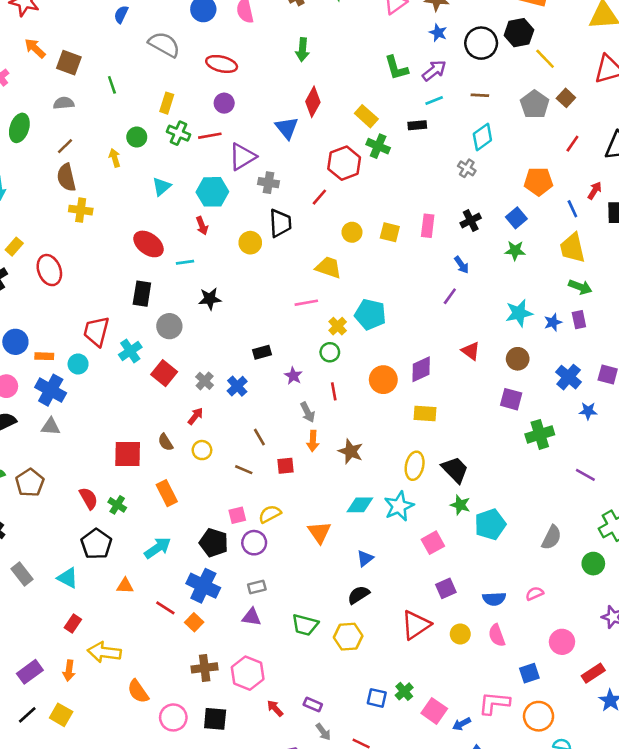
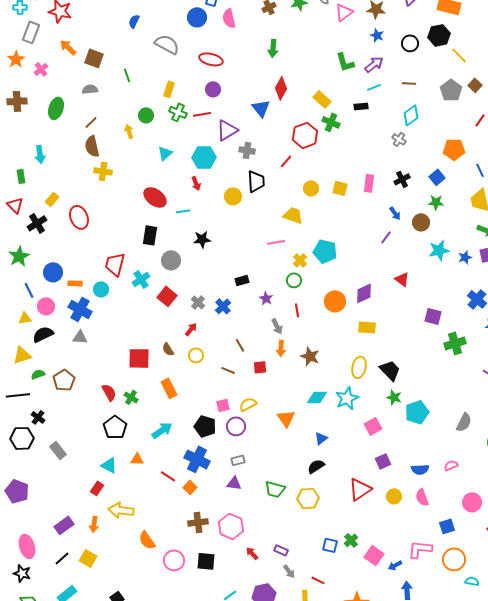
black circle: (481, 43) -> (410, 43), size x0.7
brown circle: (518, 359) -> (421, 222), moved
cyan triangle: (68, 578) -> (109, 465), moved

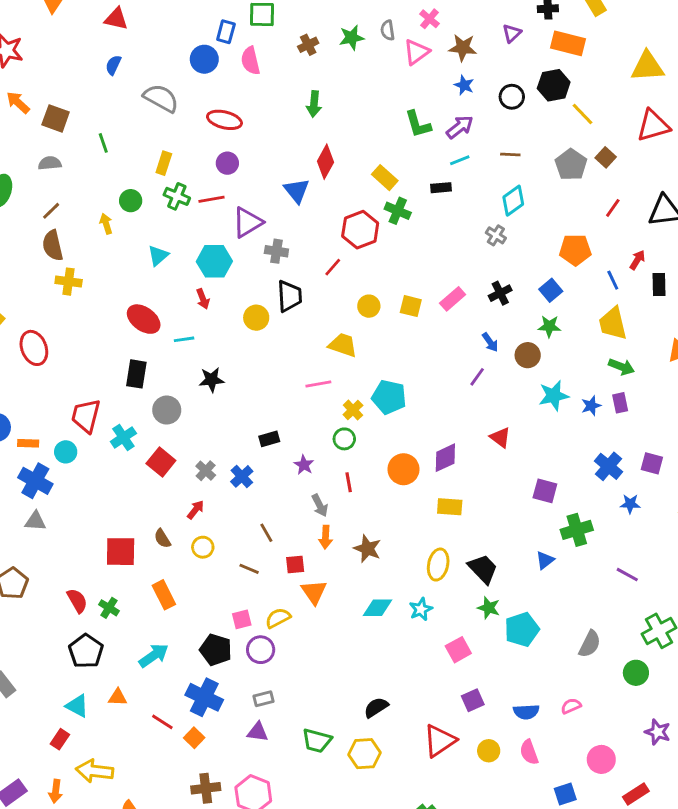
pink rectangle: (369, 183) -> (453, 299), turned 42
cyan star: (347, 398) -> (421, 609), size x0.7
orange triangle: (286, 418) -> (314, 592), moved
blue triangle: (321, 438) -> (545, 560), moved

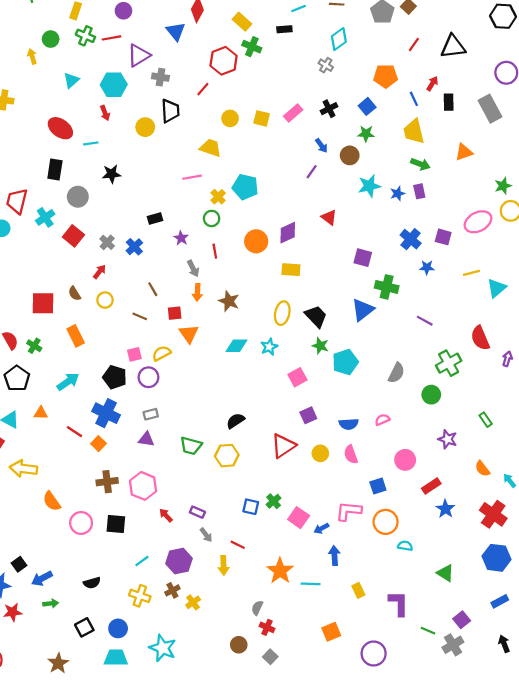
green cross: (577, 530) -> (387, 287), turned 30
blue triangle: (545, 560) -> (363, 310), size x1.6

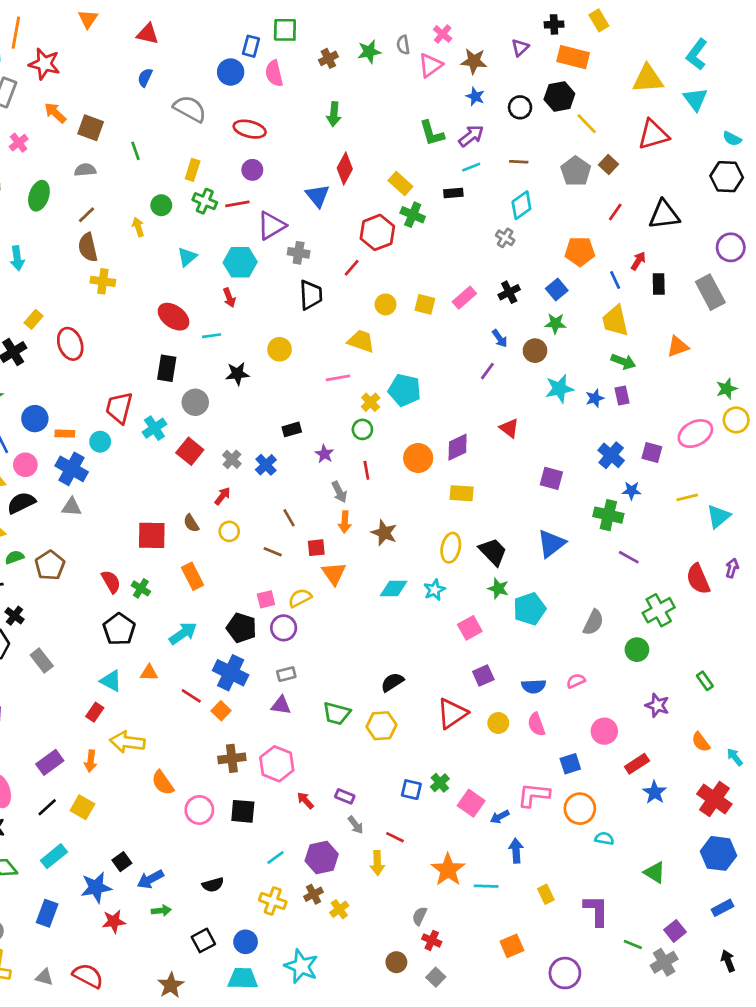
yellow circle: (145, 127) -> (280, 349), moved
green cross: (387, 287) -> (608, 515), moved
purple arrow: (507, 359) -> (732, 568), moved

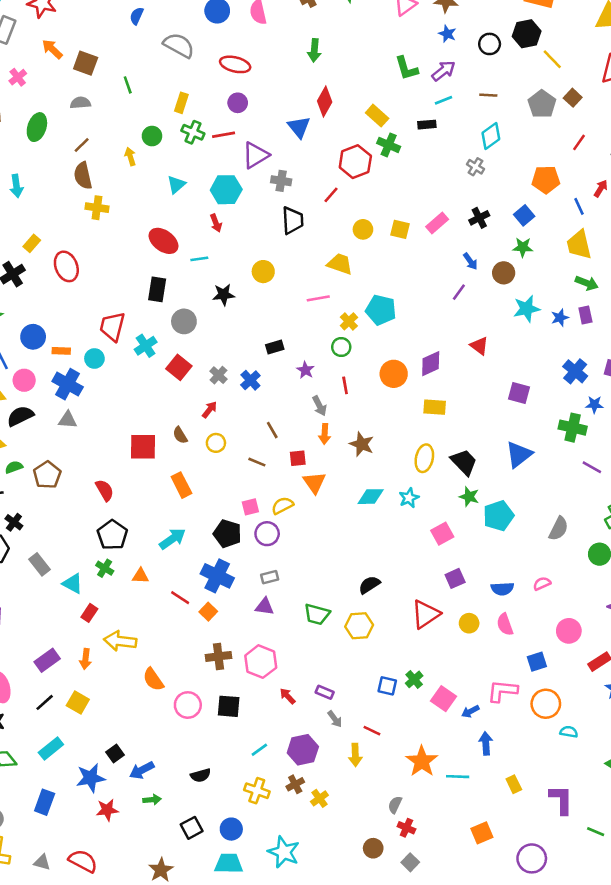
green cross: (141, 588) -> (105, 568), moved
cyan triangle: (111, 681) -> (73, 584), moved

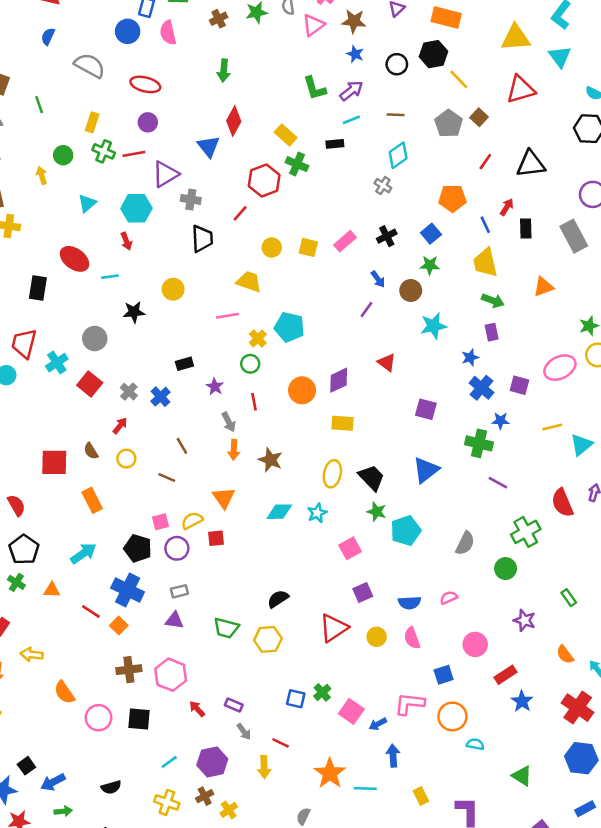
black rectangle: (157, 289) -> (38, 288), moved
blue star: (560, 318) -> (470, 357), moved
red square: (298, 458) -> (216, 538), moved
yellow arrow: (120, 641) -> (32, 655), size x0.7

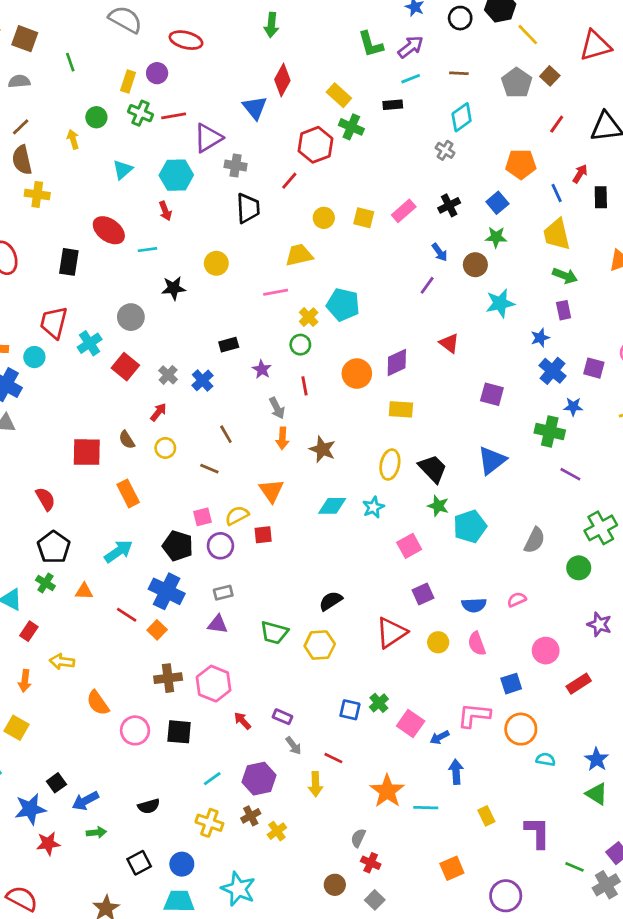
purple circle: (148, 122) -> (157, 73), moved
yellow trapezoid: (249, 282) -> (299, 255), turned -32
blue star: (522, 701) -> (597, 759), moved

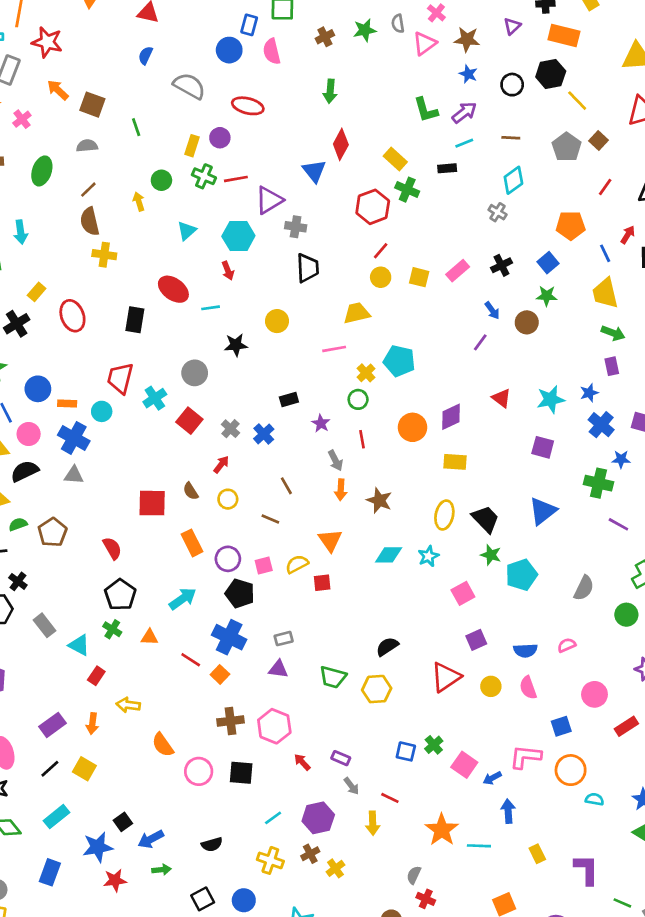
red line: (289, 181) -> (381, 251), moved
cyan star: (500, 303) -> (551, 399), moved
purple circle: (220, 546) -> (228, 559), moved

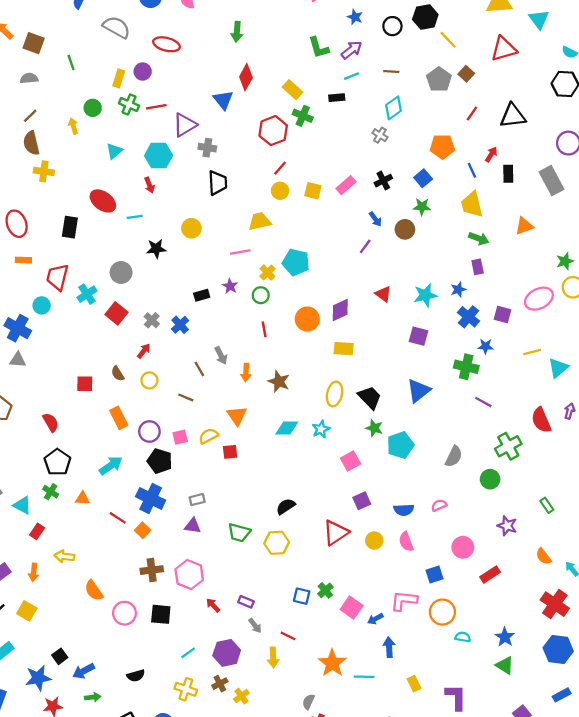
orange rectangle: (67, 403) -> (23, 260), moved
purple star: (321, 423) -> (230, 286), moved
gray arrow: (335, 461) -> (221, 355), moved
red square: (152, 503) -> (85, 384), size x0.7

